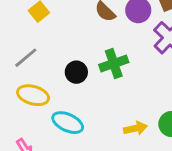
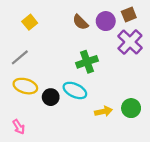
black circle: (76, 72) -> (51, 97), moved
cyan ellipse: (68, 123) -> (75, 90), moved

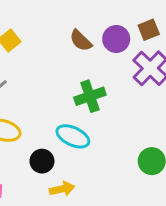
black circle: (51, 97) -> (42, 161), moved
yellow arrow: (104, 111) -> (62, 189), moved

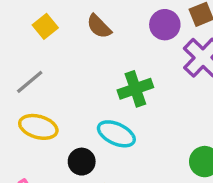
brown semicircle: (81, 41) -> (99, 26), moved

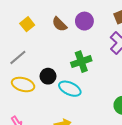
purple circle: (165, 25) -> (84, 21), moved
black circle: (82, 162) -> (48, 76), moved

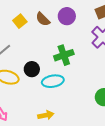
yellow square: (27, 24) -> (20, 21), moved
cyan ellipse: (70, 89) -> (53, 81), turned -35

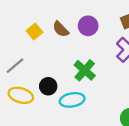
green cross: (64, 55) -> (85, 70), turned -30

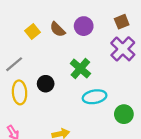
yellow ellipse: (21, 95) -> (20, 92), turned 70
cyan ellipse: (72, 100) -> (95, 97), moved

